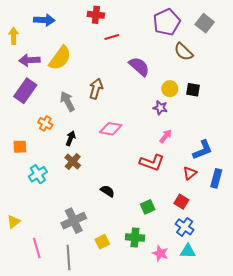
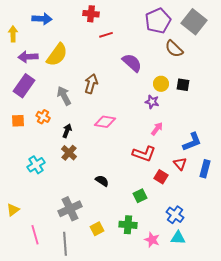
gray square: (205, 23) -> (194, 22), size x1.4
orange square: (20, 147) -> (18, 121), moved
red triangle: (190, 173) -> (180, 164), turned -32
red square: (181, 202) -> (161, 177), moved

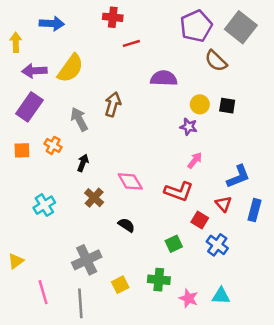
purple semicircle: (132, 63) -> (164, 78), turned -40
pink diamond: (105, 122) -> (130, 181), moved, turned 50
brown cross: (69, 153) -> (94, 198), moved
blue cross: (175, 215) -> (217, 245), moved

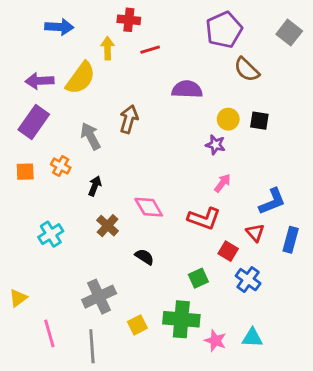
gray square: (241, 27) -> (289, 33), moved, size x0.7
yellow arrow: (16, 42) -> (108, 48), moved
green cross: (159, 280) -> (181, 319), size x1.4

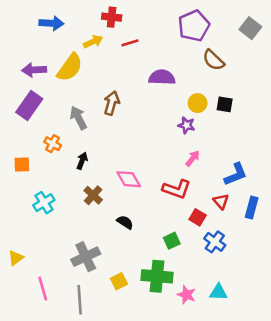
yellow arrow: (108, 48) -> (93, 42), turned 66
orange square: (25, 172) -> (22, 165), moved

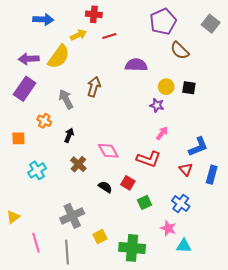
red square: (198, 217) -> (128, 183), moved
green cross: (157, 276) -> (132, 248), moved
pink star: (186, 295) -> (168, 228), moved

